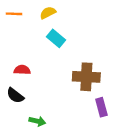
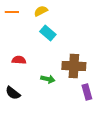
black semicircle: (15, 95) -> (13, 93), moved
green arrow: (37, 121) -> (48, 79), moved

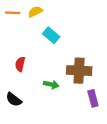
yellow semicircle: (41, 11) -> (35, 12), moved
red semicircle: (19, 60) -> (20, 64), turned -80

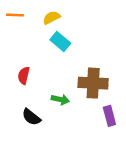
yellow semicircle: (35, 12) -> (51, 18), moved
black semicircle: (14, 99) -> (31, 117), moved

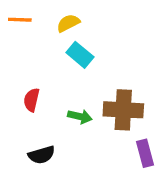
green arrow: (60, 99) -> (80, 117), moved
black semicircle: (31, 117) -> (42, 155), turned -54

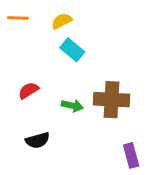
red semicircle: (32, 100) -> (28, 91), turned 45
purple rectangle: (145, 153) -> (131, 155), moved

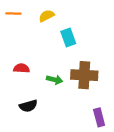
cyan rectangle: (72, 50) -> (68, 37), moved, turned 30
red semicircle: (28, 91) -> (21, 68), turned 35

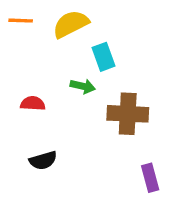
yellow semicircle: (47, 16) -> (71, 24), size x1.5
green arrow: (55, 80) -> (83, 86), moved

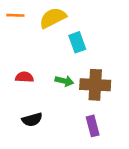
green arrow: (83, 86) -> (64, 81), moved
purple rectangle: (150, 178) -> (93, 126), moved

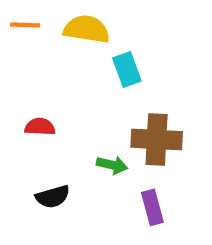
yellow semicircle: (53, 18) -> (87, 29), turned 36
green arrow: (64, 81) -> (112, 165), moved

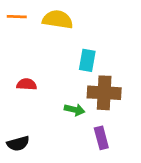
cyan rectangle: (127, 69) -> (87, 60), moved, turned 30
black semicircle: (53, 197) -> (18, 144), moved

